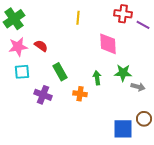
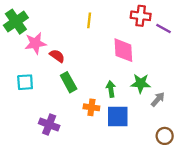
red semicircle: (41, 46) -> (57, 56), moved
pink star: (18, 47) -> (35, 43), moved
gray arrow: (138, 87) -> (158, 99), turned -64
purple cross: (43, 95) -> (49, 125), moved
blue square: (123, 129) -> (118, 116), moved

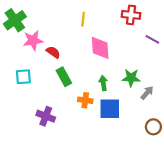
purple line: (164, 28) -> (152, 39), moved
pink diamond: (123, 50) -> (100, 48), moved

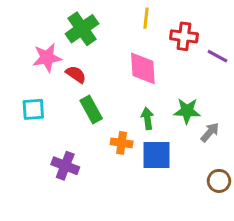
red cross: (131, 15) -> (184, 36), moved
yellow line: (83, 19) -> (146, 18), moved
green cross: (15, 20) -> (82, 29), moved

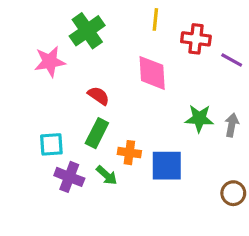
red semicircle: (76, 74) -> (99, 96), moved
cyan square: (33, 109) -> (51, 144), moved
green rectangle: (91, 109) -> (97, 133), moved, turned 56
green arrow: (147, 119) -> (107, 175), moved, turned 140
gray arrow: (210, 132) -> (232, 125), moved, turned -30

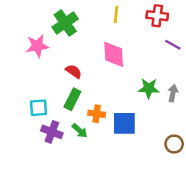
red cross: (196, 39) -> (157, 16), moved

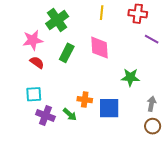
red semicircle: (74, 71) -> (37, 62), moved
gray arrow: (173, 93) -> (152, 104), moved
green rectangle: (72, 99) -> (67, 53), moved

